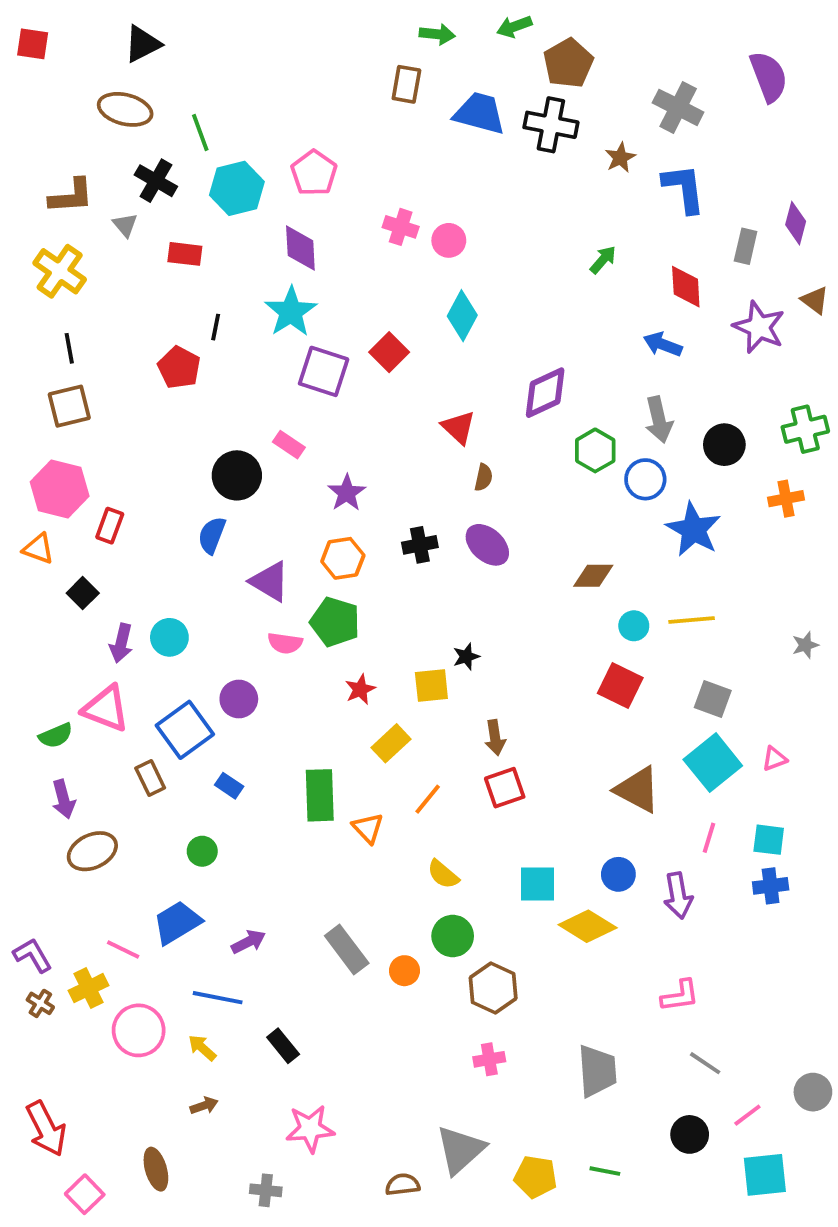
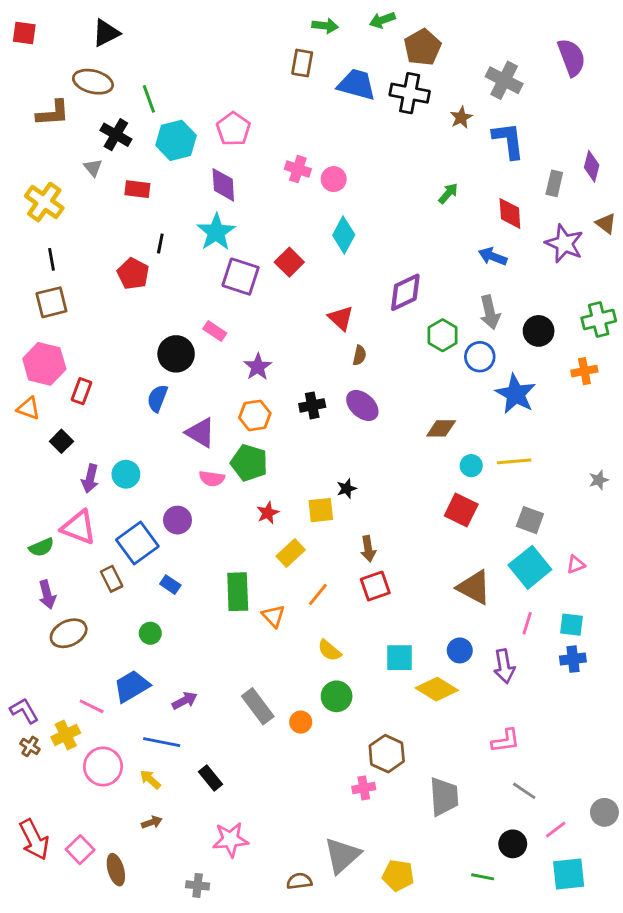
brown L-shape: (71, 196) -> (53, 113), moved
brown hexagon: (493, 988) -> (387, 754), moved
green line: (605, 1171) -> (483, 877), moved
pink square: (85, 1194) -> (80, 850), moved

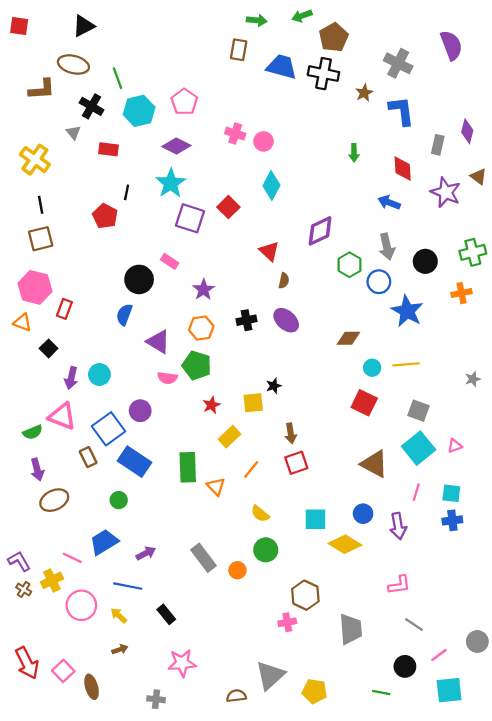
purple diamond: (223, 185) -> (176, 146), turned -60
green arrow: (448, 193) -> (354, 153), turned 138
blue rectangle: (170, 585) -> (135, 462), size x2.0

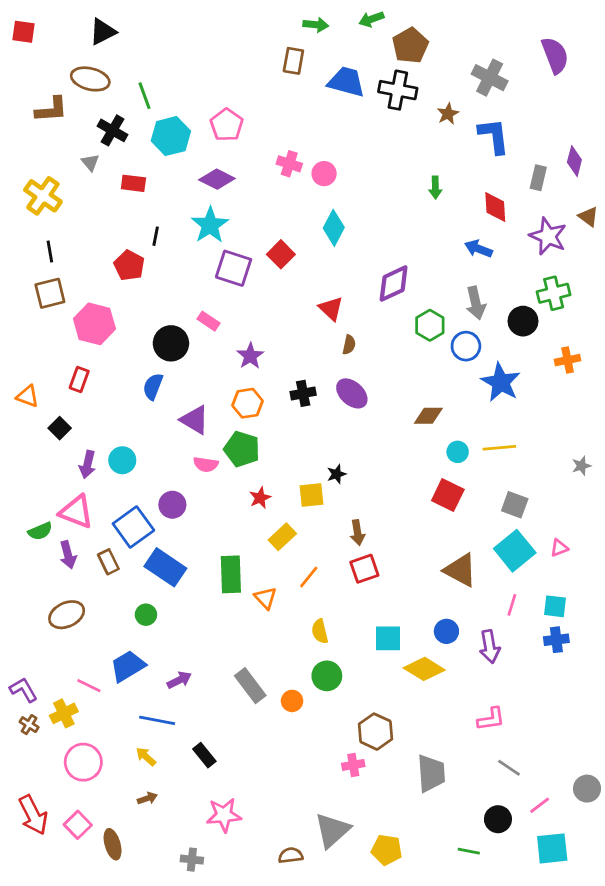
green cross: (473, 252) -> (554, 293), moved
pink hexagon: (35, 287) -> (94, 324), moved
purple arrow: (37, 470) -> (68, 555), moved
yellow semicircle: (260, 514) -> (320, 631), turned 36
pink circle: (81, 605) -> (83, 762), moved

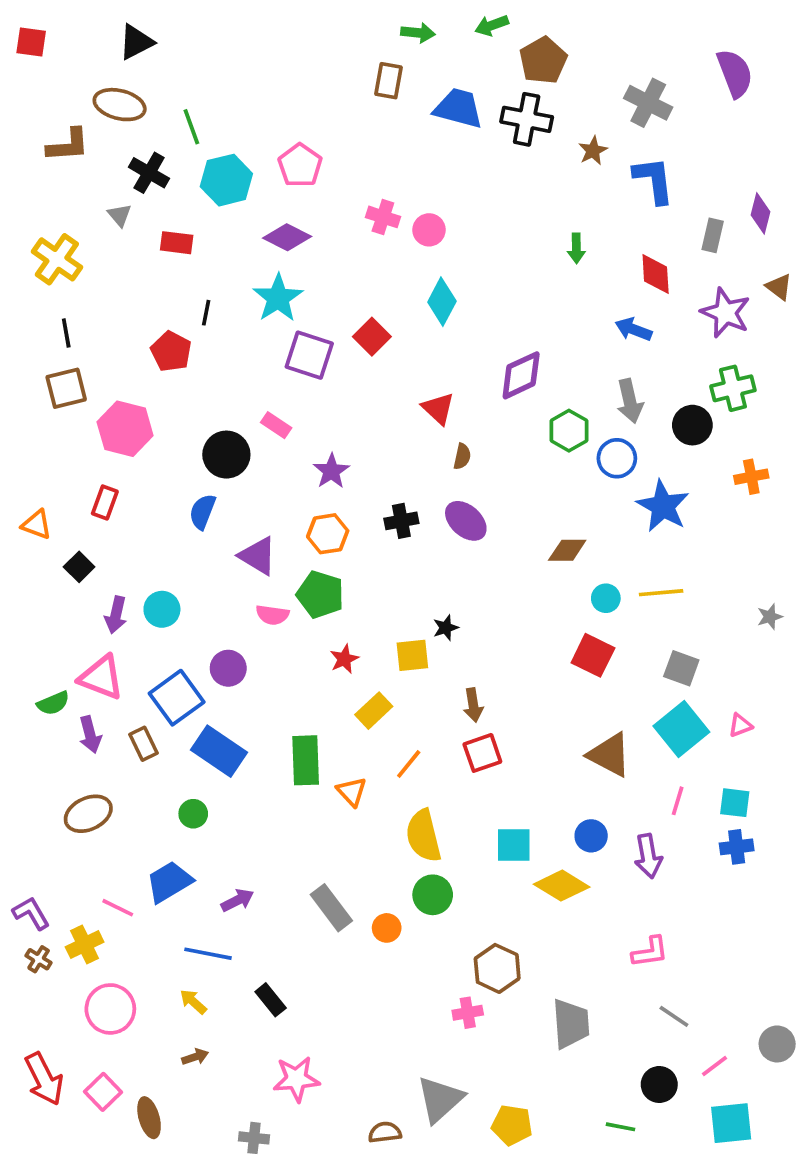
yellow semicircle: (320, 631) -> (423, 836), size x1.6

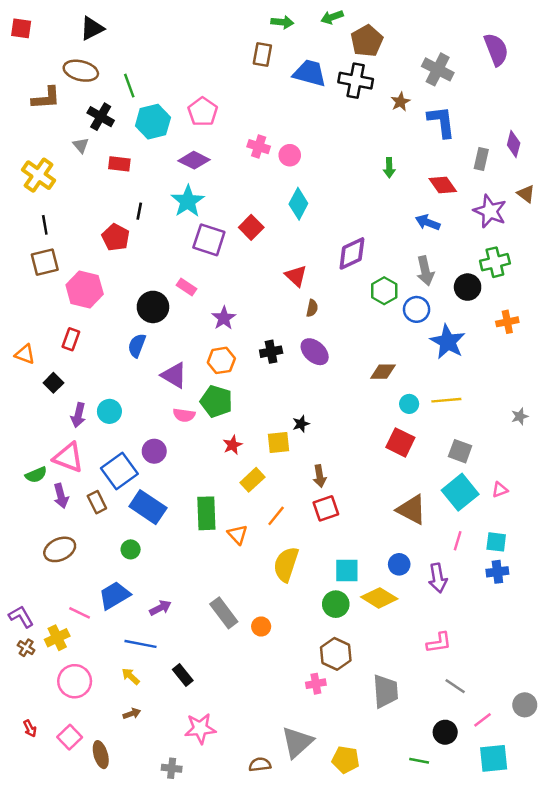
red diamond: (656, 274) -> (443, 185), turned -32
yellow semicircle: (423, 836) -> (286, 564), turned 32
green circle: (433, 895) -> (336, 604), moved
red arrow: (44, 1079) -> (30, 728), size x0.5

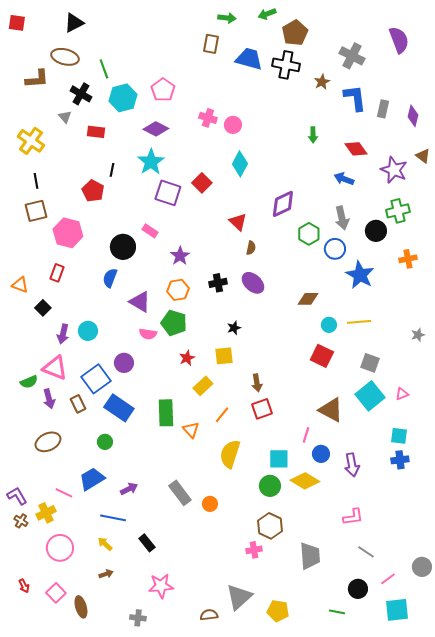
gray rectangle: (481, 159) -> (383, 109), moved
black star: (301, 424) -> (234, 328), moved
pink line: (458, 541) -> (306, 435), moved

